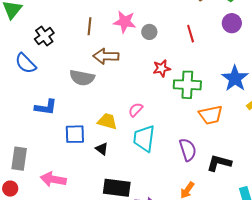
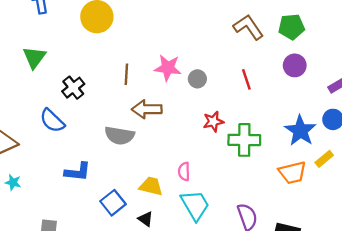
pink semicircle: (136, 110) -> (184, 171), turned -42
orange trapezoid: (211, 115) -> (293, 173), moved
blue square: (75, 134) -> (113, 203), turned -35
cyan trapezoid: (144, 138) -> (195, 205), turned 144

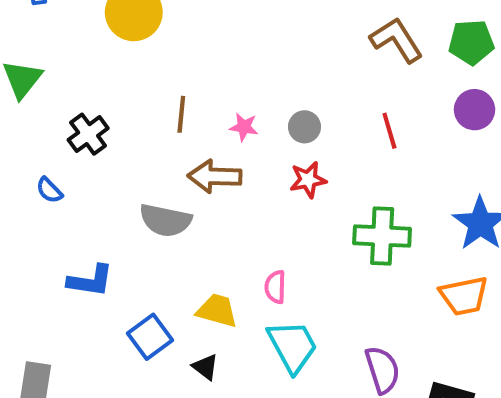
pink star: (168, 68) -> (244, 127), moved, size x0.6
blue semicircle: (52, 121) -> (49, 190), size x0.6
red star: (213, 122) -> (308, 180), moved

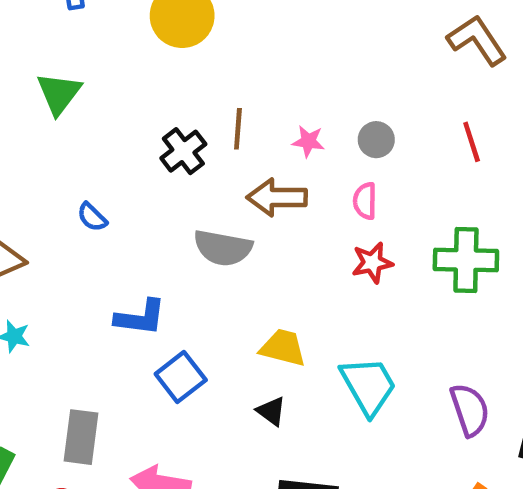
black cross: (88, 134) -> (183, 151), moved
red star: (308, 180) -> (372, 263), moved
pink semicircle: (275, 287) -> (365, 201), moved
blue square: (150, 337) -> (181, 377), moved

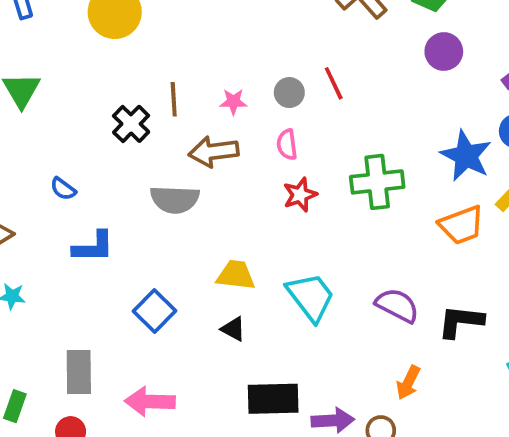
red line: (472, 142) -> (334, 83), moved
blue L-shape: (140, 317) -> (93, 247), moved
purple semicircle: (470, 410) -> (397, 305), turned -36

